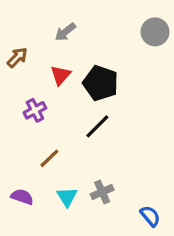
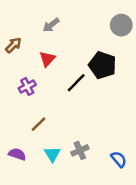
black pentagon: (101, 83) -> (102, 65), moved
black line: (97, 126) -> (76, 83), moved
blue semicircle: (150, 216) -> (119, 159), moved

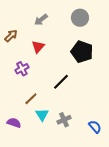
gray circle: (121, 25) -> (80, 18), moved
black line: (76, 83) -> (61, 82), moved
cyan triangle: (52, 154) -> (42, 115), moved

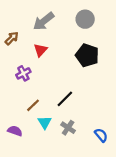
gray arrow: (41, 20) -> (44, 21), size x1.5
black line: (61, 82) -> (65, 99), moved
gray cross: (64, 120) -> (68, 128), turned -32

